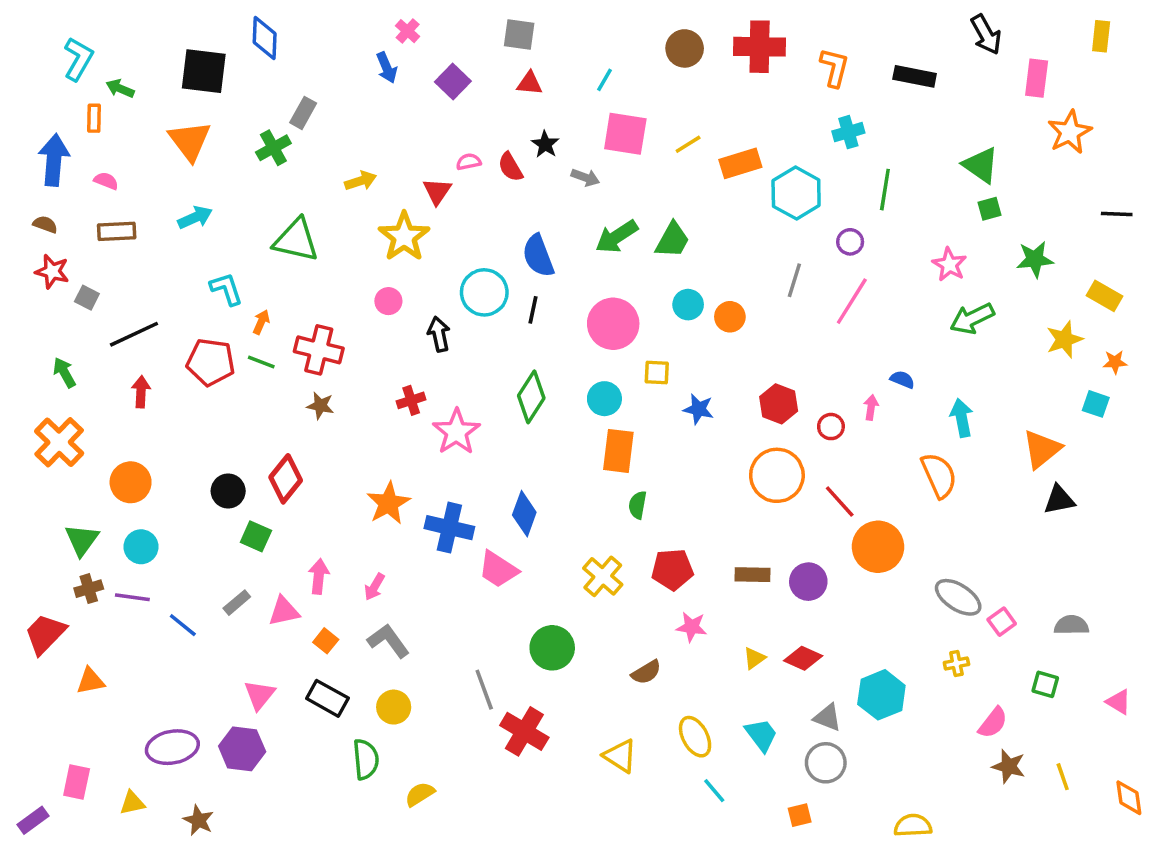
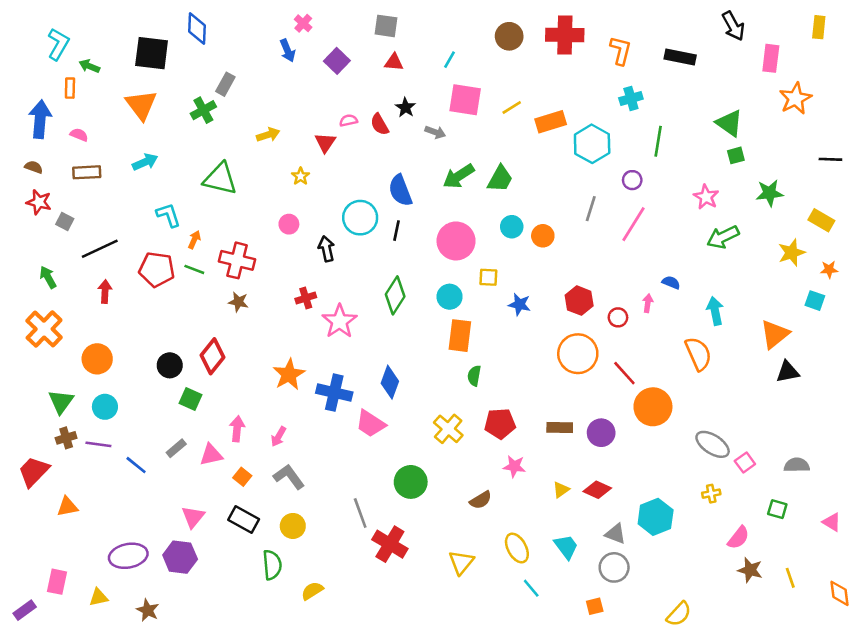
yellow star: (404, 237) -> (301, 176), size x0.5
yellow triangle: (620, 756) -> (461, 562), turned 36
yellow semicircle: (913, 826) -> (679, 614), turned 136

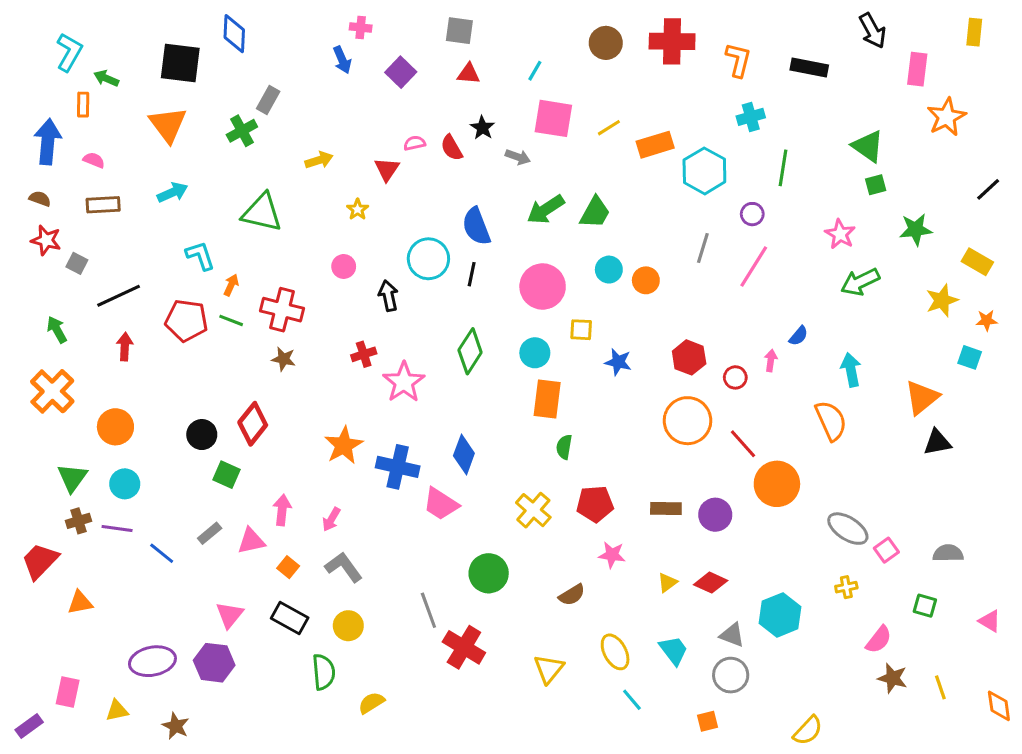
pink cross: (303, 23) -> (361, 27), turned -36
black line: (830, 159) -> (988, 189), turned -45
blue semicircle: (671, 282) -> (798, 336), turned 108

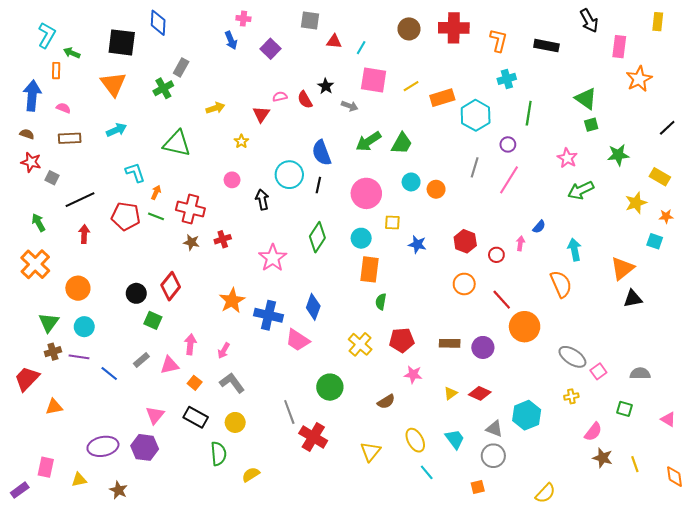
red triangle: (469, 74) -> (334, 41), moved
red cross: (364, 354) -> (223, 239), moved
orange circle: (687, 421) -> (464, 284), size x0.7

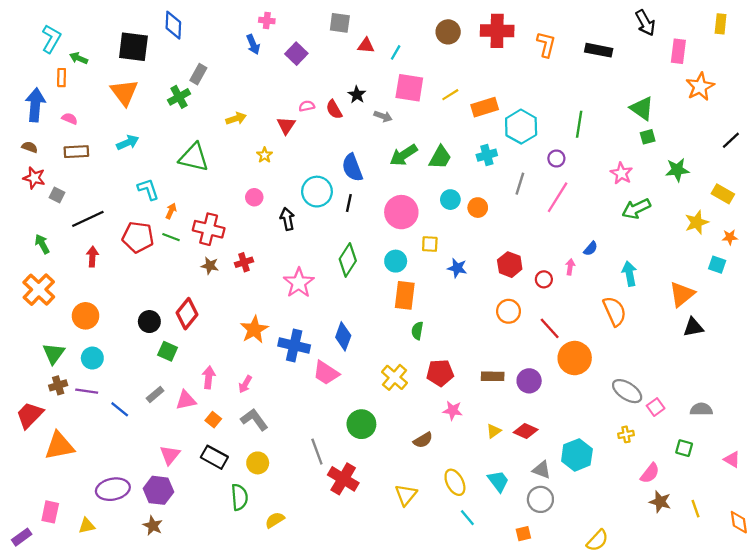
cyan cross: (507, 79) -> (487, 155), moved
orange triangle: (54, 407) -> (59, 446), size x1.6
brown star: (119, 490) -> (153, 526), moved

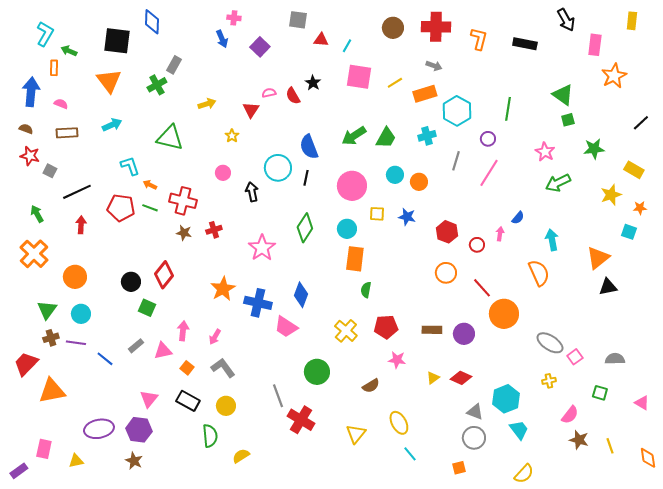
gray arrow: (383, 116) -> (434, 66), moved
orange arrow: (171, 211) -> (150, 185), turned -88
blue star: (457, 268) -> (407, 217), moved
cyan trapezoid: (498, 481) -> (519, 430), moved

